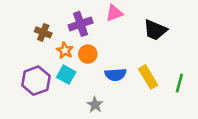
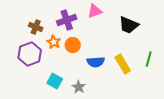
cyan square: (66, 75) -> (55, 81), moved
purple hexagon: (36, 81) -> (30, 54), moved
green line: (179, 83) -> (149, 59), moved

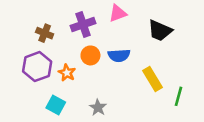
orange star: (54, 42) -> (67, 73), moved
green line: (149, 59) -> (178, 96), moved
blue semicircle: (96, 62) -> (119, 55), moved
cyan square: (55, 81) -> (56, 105), moved

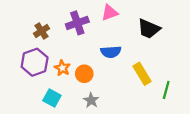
brown cross: (45, 33) -> (42, 31), turned 35
orange circle: (90, 55) -> (84, 74), moved

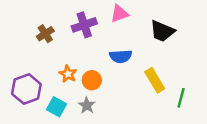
purple hexagon: (35, 62) -> (26, 89), moved
gray star: (91, 100) -> (87, 105), moved

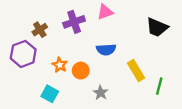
black trapezoid: (162, 31) -> (157, 27), moved
purple hexagon: (26, 89) -> (23, 54), moved
gray star: (87, 105) -> (101, 93), moved

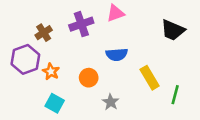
orange star: (60, 65) -> (51, 72), moved

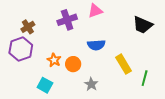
brown cross: (44, 33) -> (28, 27), moved
orange star: (51, 72) -> (54, 60), moved

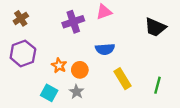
brown cross: (28, 27) -> (21, 18), moved
yellow rectangle: (123, 64) -> (122, 79), moved
gray star: (91, 84) -> (77, 92), moved

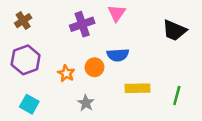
pink triangle: (104, 12) -> (117, 13), turned -35
orange circle: (80, 70) -> (94, 67), moved
yellow rectangle: (122, 79) -> (138, 88), turned -60
cyan square: (49, 93) -> (29, 104), moved

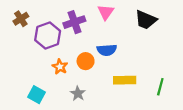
black trapezoid: (174, 30) -> (146, 20), moved
purple hexagon: (26, 60) -> (48, 35), moved
cyan square: (29, 104) -> (36, 95), moved

